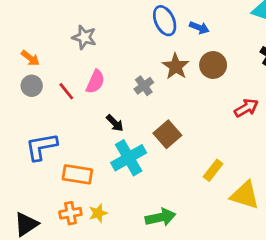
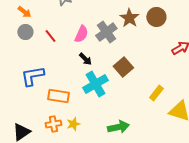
pink semicircle: (95, 82) -> (81, 34), moved
gray cross: (144, 86) -> (106, 32), size x1.5

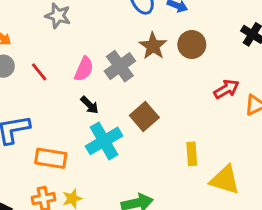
yellow rectangle: (156, 93) -> (192, 154), turned -42

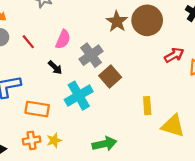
brown circle: (192, 45) -> (147, 20), size x1.4
gray cross: (120, 66) -> (91, 55), moved
black arrow: (90, 105) -> (55, 67), moved

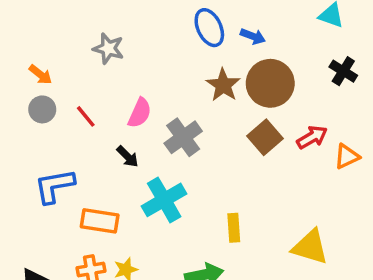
brown square: (110, 76) -> (265, 137), moved
yellow rectangle: (147, 106) -> (234, 228), moved

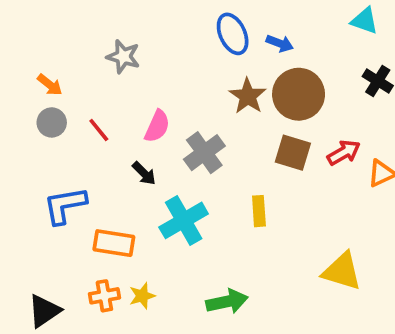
brown square: (265, 137) -> (293, 153), turned -32
yellow rectangle: (234, 228) -> (259, 211), moved

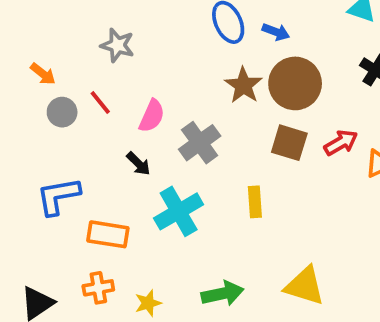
gray circle: (52, 122) -> (62, 112), moved
red line: (99, 130) -> (100, 103), moved
yellow triangle: (342, 271) -> (305, 286), moved
yellow star: (142, 296) -> (148, 303), moved

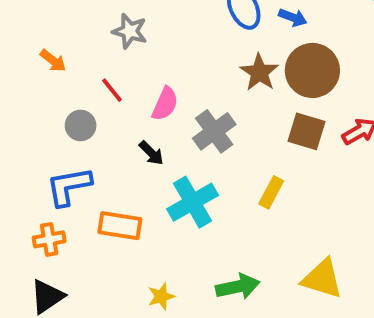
gray circle: (62, 112) -> (81, 125), moved
yellow rectangle: (255, 202) -> (271, 192), turned 32
orange cross: (98, 288) -> (49, 239), moved

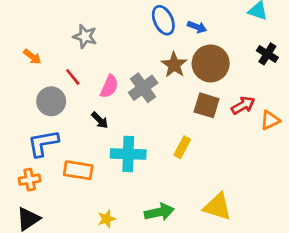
gray circle: (81, 125) -> (51, 101), size x1.4
gray cross: (214, 131) -> (143, 88), moved
cyan cross: (193, 202) -> (128, 154), turned 32

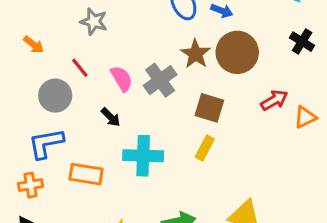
pink semicircle: (109, 86) -> (122, 79), turned -55
brown square: (207, 105) -> (209, 108), moved

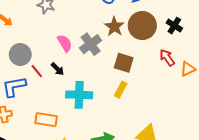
black cross: (302, 42) -> (174, 26), moved
red line: (80, 68) -> (37, 71), moved
red arrow: (274, 100) -> (167, 58), turned -96
orange rectangle: (86, 174) -> (46, 120), moved

